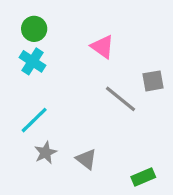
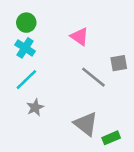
cyan line: (34, 120) -> (26, 80), moved
gray star: (46, 153) -> (35, 107), moved
gray triangle: (86, 159) -> (86, 124), moved, size x1.5

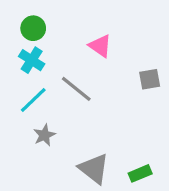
gray line: (93, 77) -> (76, 89), moved
gray triangle: (86, 124) -> (94, 169), moved

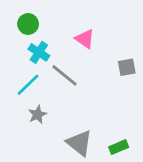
cyan cross: (32, 60) -> (39, 52), moved

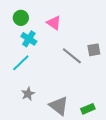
pink triangle: (85, 39) -> (54, 23), moved
gray line: (65, 75) -> (72, 56), moved
gray star: (37, 115) -> (28, 94), moved

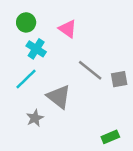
gray square: (94, 50) -> (119, 79), moved
gray triangle: (59, 106) -> (59, 97), moved

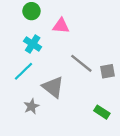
green circle: (26, 22) -> (31, 11), moved
pink triangle: (68, 29) -> (61, 26), turned -30
green rectangle: (110, 137) -> (102, 112), moved, turned 56

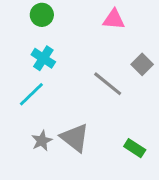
pink triangle: (61, 26) -> (114, 19), moved
gray square: (107, 71) -> (142, 64), moved, turned -35
gray triangle: (53, 87) -> (75, 138), moved

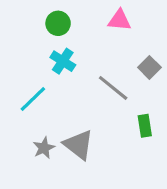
green circle: (42, 15) -> (58, 23), moved
cyan cross: (43, 58) -> (63, 61), moved
green rectangle: (135, 148) -> (145, 126), moved, turned 48

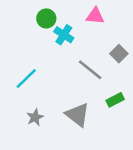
cyan cross: (63, 61) -> (64, 35), moved
green rectangle: (145, 126) -> (115, 100), turned 72
gray triangle: (79, 145) -> (78, 115), moved

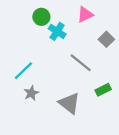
pink triangle: (95, 16) -> (85, 15), turned -30
gray square: (119, 54) -> (106, 39), moved
gray star: (35, 117) -> (31, 93), moved

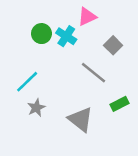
pink triangle: (85, 15) -> (87, 17), moved
green circle: (41, 17) -> (41, 34), moved
gray square: (106, 39) -> (113, 45), moved

